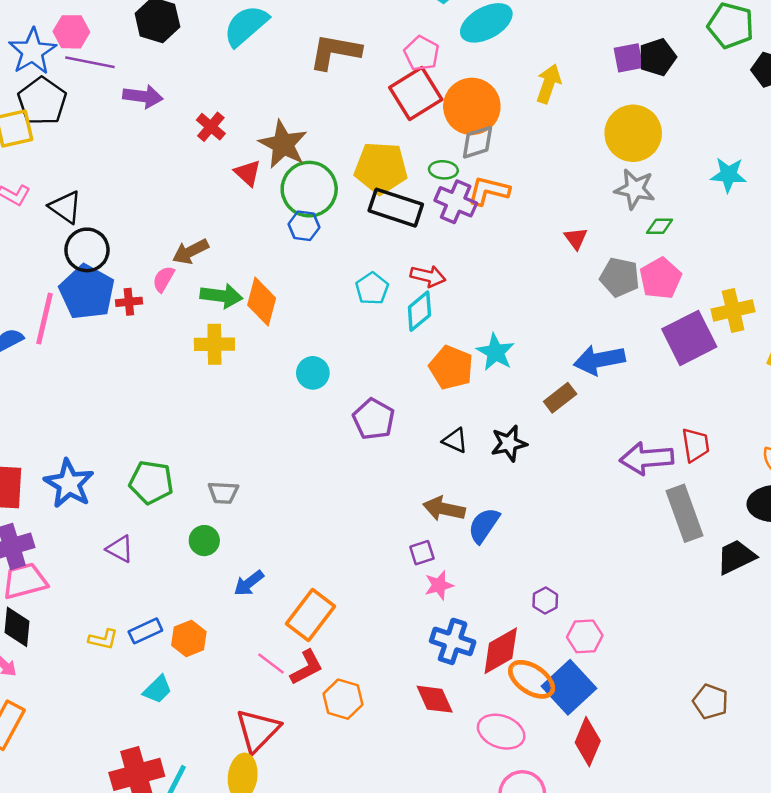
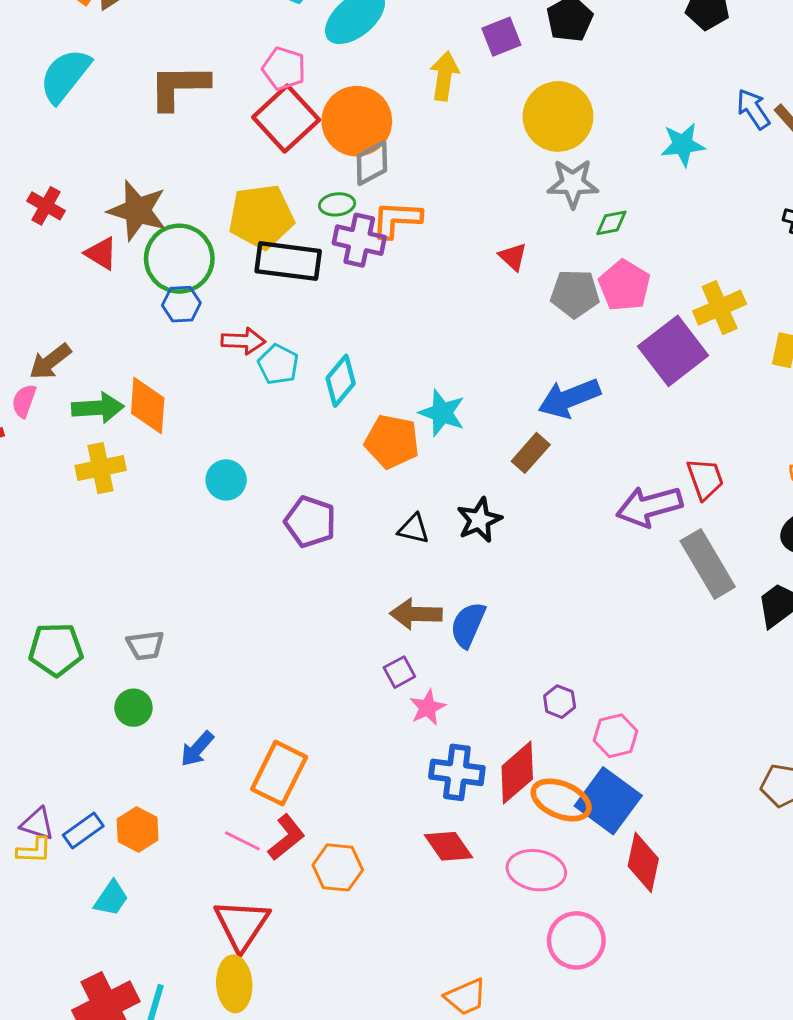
purple square: (628, 58) -> (501, 37), moved
red arrow: (428, 276) -> (243, 341), moved
purple triangle: (120, 549) -> (37, 824), moved

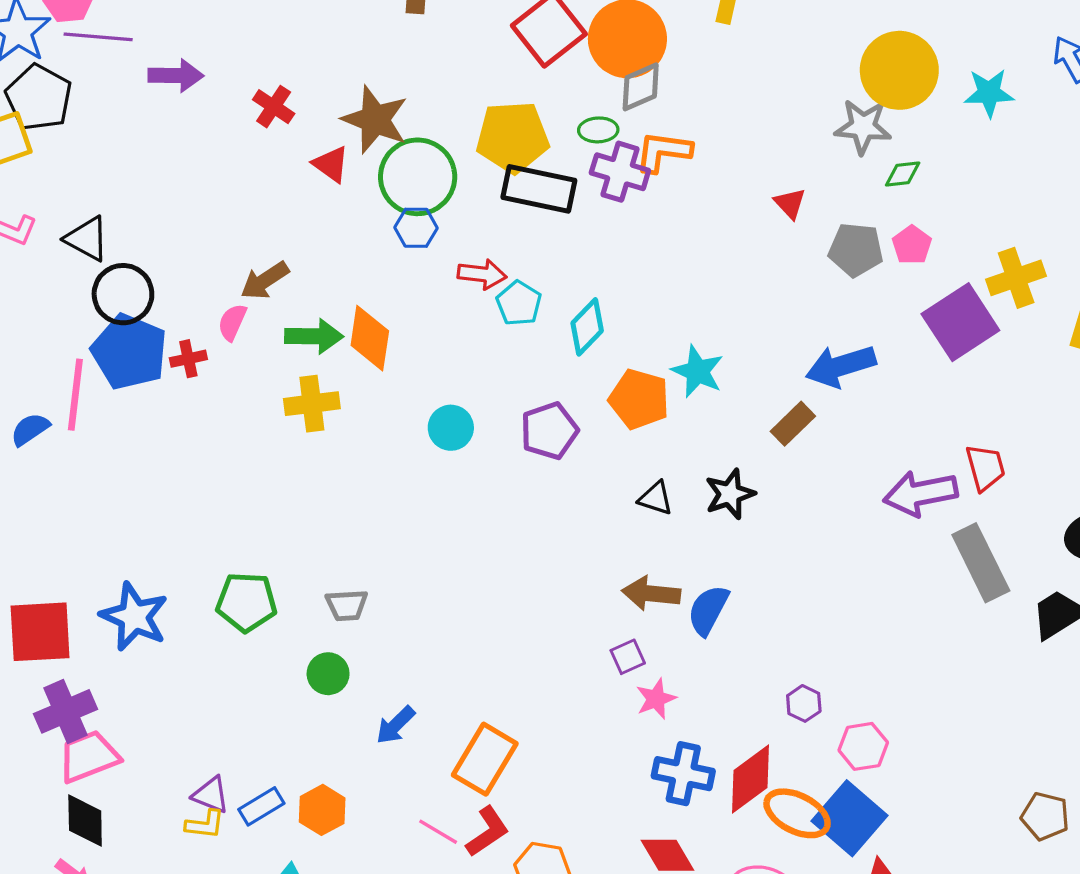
yellow circle: (558, 116) -> (899, 70), moved
pink pentagon: (624, 285) -> (912, 245), size x0.7
purple pentagon: (310, 522) -> (549, 431), moved, turned 30

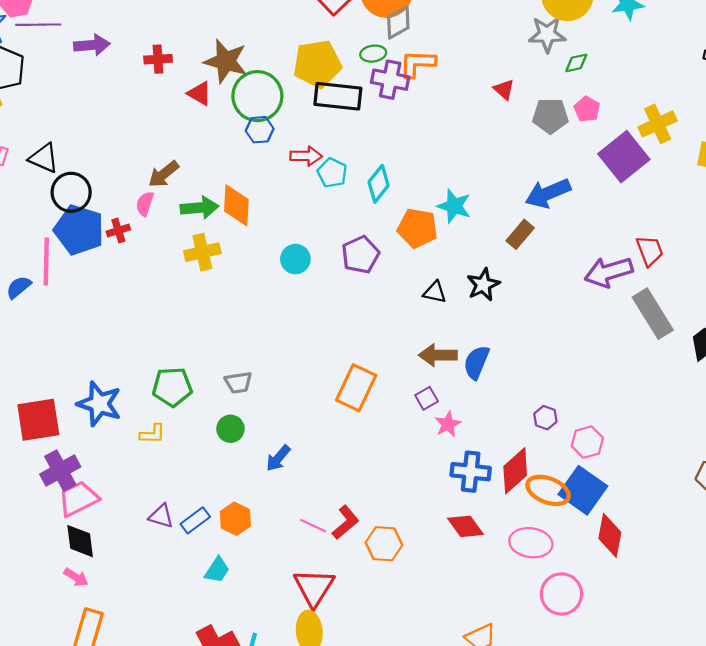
red cross: (274, 107) -> (158, 59), turned -32
orange rectangle: (485, 759) -> (356, 388), moved
yellow L-shape: (205, 824) -> (152, 434), moved

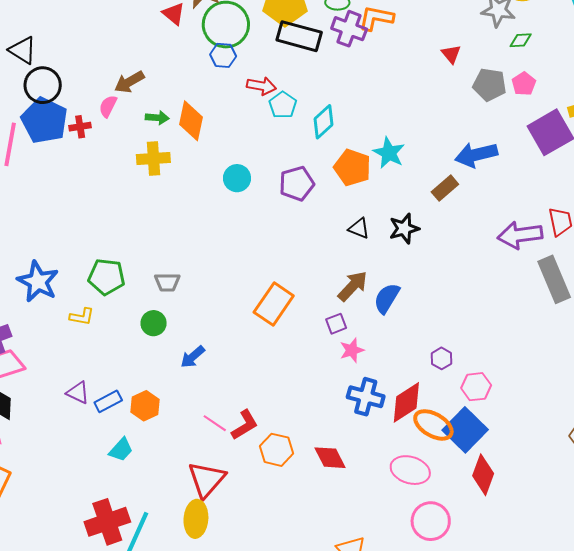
green arrow: (199, 208) -> (157, 118), size x0.7
brown arrow: (438, 355) -> (353, 286), turned 124
red diamond: (466, 526) -> (330, 458), moved

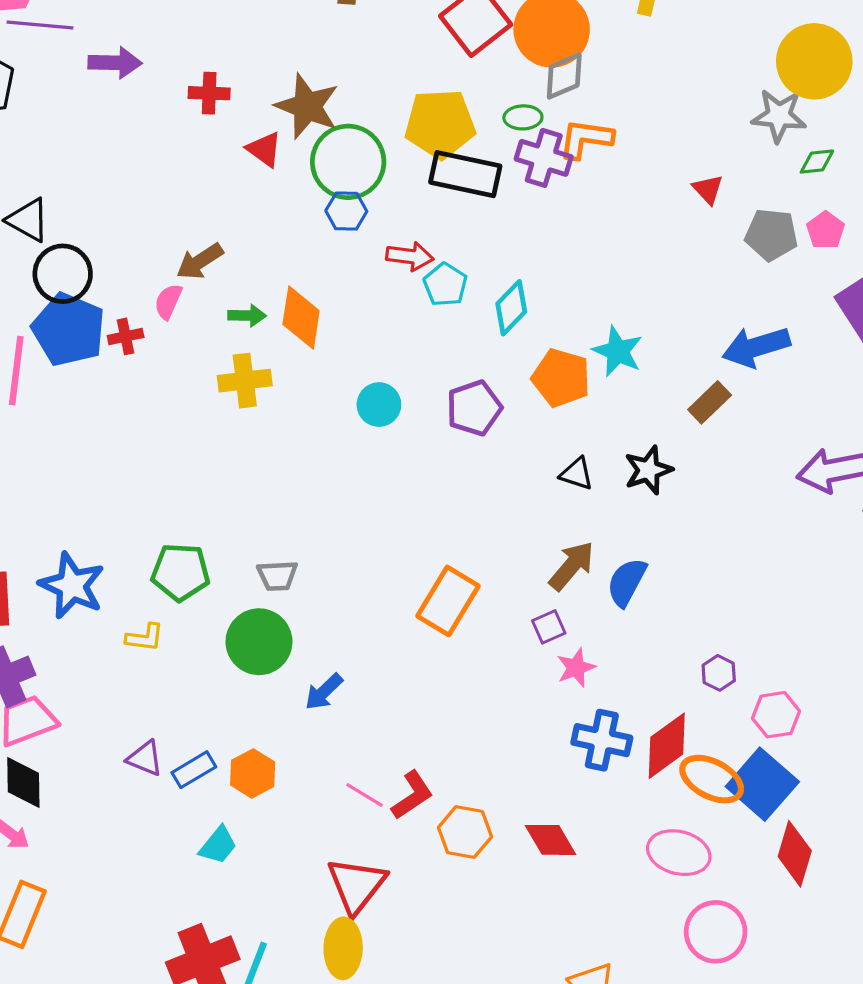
green circle: (154, 323) -> (259, 642), size x1.6

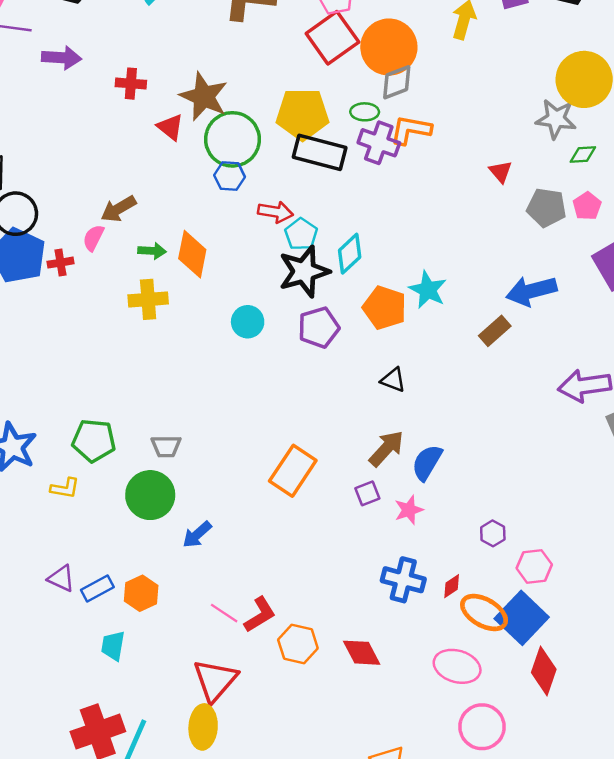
black star: (648, 470) -> (304, 271), moved, size x1.4
pink star: (576, 668) -> (409, 510), moved
red diamond: (667, 746) -> (452, 586), size x0.5
cyan trapezoid: (218, 845) -> (113, 646), turned 148

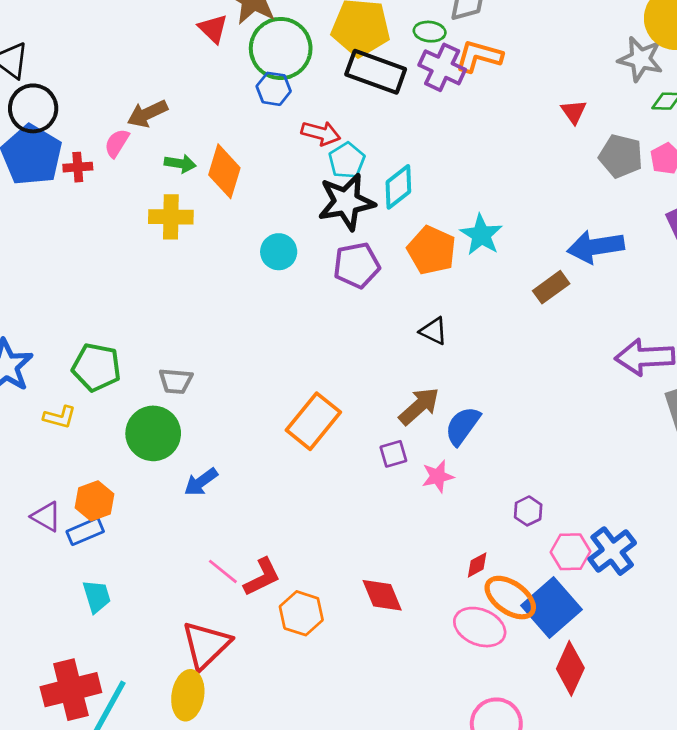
blue cross: (403, 580) -> (612, 551), moved, turned 33
orange hexagon: (141, 593) -> (95, 501), moved
cyan trapezoid: (113, 646) -> (97, 596), turned 148
red diamond: (362, 653) -> (382, 595), moved
pink ellipse: (457, 666) -> (480, 627), moved

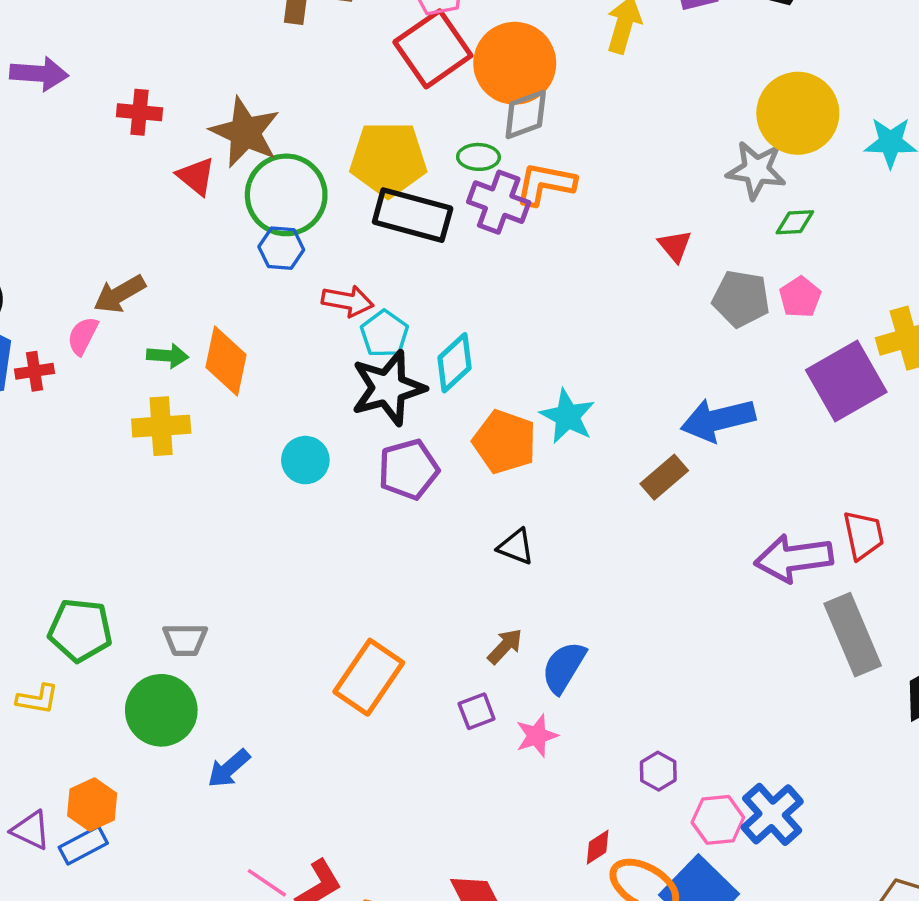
brown arrow: (419, 406) -> (505, 646), size x0.7

